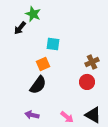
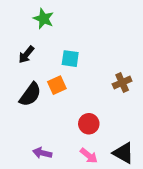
black arrow: (20, 28) -> (26, 55), moved
red circle: (87, 82) -> (89, 124), moved
black semicircle: (38, 85) -> (30, 94), moved

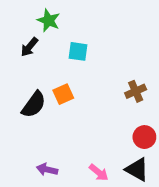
black arrow: (26, 55) -> (29, 47), moved
cyan square: (70, 59) -> (78, 51), moved
red circle: (89, 124) -> (144, 137), moved

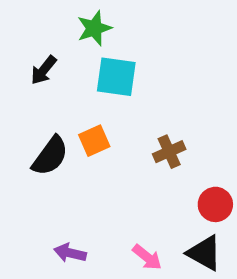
green star: (49, 20) -> (94, 28), moved, turned 30
cyan square: (78, 51) -> (116, 77), size x1.4
brown cross: (136, 91) -> (169, 152), moved

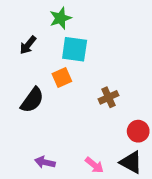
orange square: (94, 141) -> (62, 77), moved

